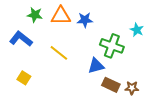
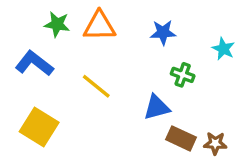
blue star: (85, 20) -> (163, 32), moved
green cross: (112, 46) -> (183, 75), size x0.6
yellow square: (24, 78) -> (39, 127), size x1.6

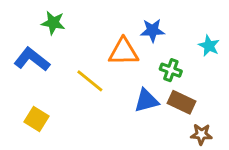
orange triangle: (99, 26) -> (123, 52), moved
yellow square: (39, 127) -> (36, 119), size x0.7
brown rectangle: (181, 138) -> (181, 102), moved

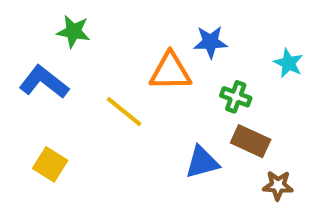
blue triangle: (146, 101) -> (202, 162), moved

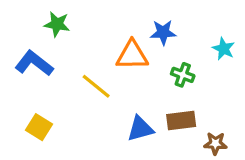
brown rectangle: (251, 141) -> (181, 121), moved, turned -32
blue triangle: (202, 162) -> (140, 129), moved

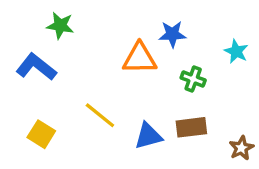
yellow line: (96, 86) -> (100, 115), moved
brown star: (215, 143) -> (241, 148), moved, turned -30

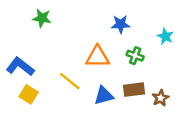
orange triangle: (140, 58) -> (98, 57), moved
blue L-shape: (36, 67) -> (20, 67), moved
brown star: (241, 148) -> (161, 98), moved

